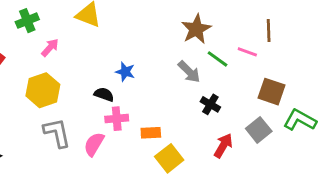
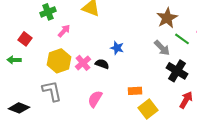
black cross: (210, 104) -> (177, 71), size x1.5
pink cross: (117, 119) -> (83, 63), moved, turned -35
gray L-shape: (57, 133) -> (52, 91), moved

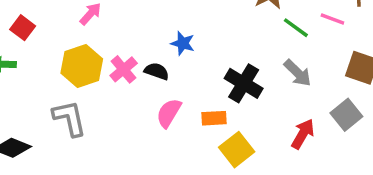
gray arrow: (162, 48) -> (298, 73), moved
black cross: (177, 71) -> (244, 83), moved
pink semicircle: (95, 99) -> (169, 113), moved

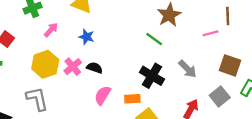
pink line: (332, 19) -> (210, 33), turned -35
green line: (296, 28) -> (154, 39), moved
blue star: (183, 43) -> (87, 37), moved

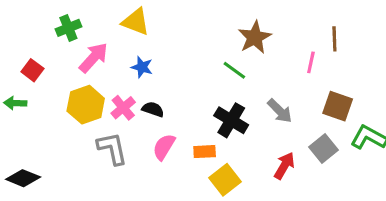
pink arrow: (51, 30) -> (93, 58), size x1.5
pink line: (210, 33) -> (311, 62), turned -63
gray L-shape: (37, 99) -> (112, 148), moved

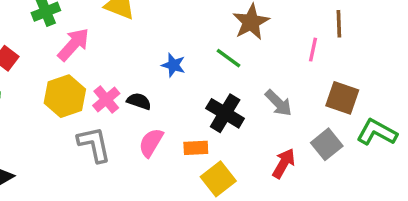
blue star: (142, 67) -> (173, 65), moved

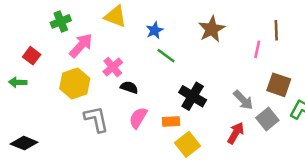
green line: (229, 58) -> (166, 56), moved
blue star: (173, 65) -> (155, 30), moved, turned 30
pink cross: (106, 100) -> (113, 67), moved
gray arrow: (279, 103) -> (243, 100), moved

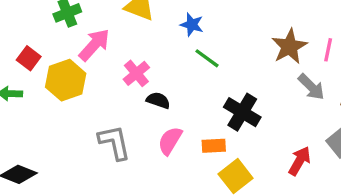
brown star: (212, 29) -> (289, 47), moved
blue star: (155, 30) -> (192, 25), turned -30
yellow hexagon: (75, 84) -> (66, 80), moved
gray arrow: (243, 100) -> (311, 87), moved

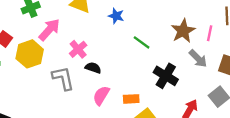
green line: (207, 58) -> (142, 42), moved
black cross: (242, 112) -> (166, 76), moved
gray L-shape: (114, 142) -> (63, 78), moved

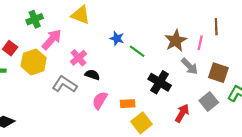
blue star: (116, 16) -> (117, 38), moved
gray L-shape: (63, 78) -> (65, 84), turned -45

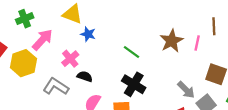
blue star: (117, 38) -> (88, 34), moved
gray arrow: (190, 66) -> (186, 90), moved
black cross: (160, 82) -> (134, 84), moved

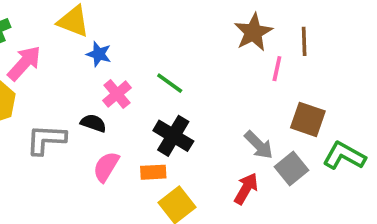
brown star: (172, 41) -> (253, 32), moved
pink cross: (70, 59) -> (117, 94), moved
gray L-shape: (56, 86) -> (46, 139), turned -30

